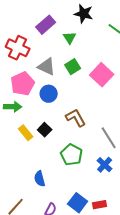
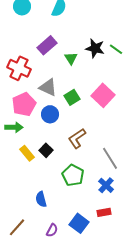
black star: (84, 14) -> (95, 48), moved
green square: (73, 67) -> (72, 97), moved
brown L-shape: (76, 118) -> (77, 138), turned -95
red rectangle: (100, 205) -> (104, 212), moved

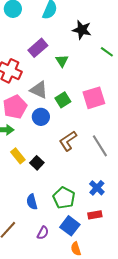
black star: (95, 48) -> (82, 30), moved
pink square: (103, 95) -> (94, 98), turned 30
black square: (46, 150) -> (37, 163), moved
gray line: (110, 158) -> (100, 146), moved
green pentagon: (73, 175) -> (64, 198), moved

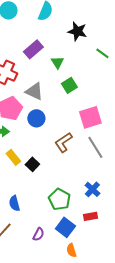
pink square: (94, 98) -> (90, 117), moved
green square: (63, 100) -> (69, 85), moved
blue semicircle: (32, 202) -> (14, 203), moved

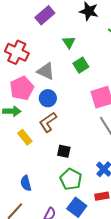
purple rectangle: (33, 49) -> (45, 15), moved
brown L-shape: (63, 142) -> (48, 122), moved
black square: (32, 164) -> (64, 151), moved, turned -32

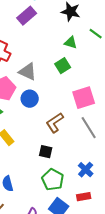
green triangle: (69, 42) -> (71, 43), moved, turned -40
brown L-shape: (48, 122) -> (55, 123), moved

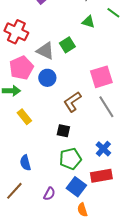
green square: (63, 66) -> (67, 45), moved
green pentagon: (53, 180) -> (70, 159), turned 30
red rectangle: (84, 197) -> (101, 176), size x1.5

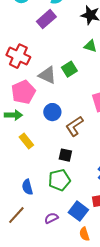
blue circle: (47, 78) -> (52, 112), moved
green pentagon: (70, 159) -> (59, 180), moved
purple semicircle: (49, 194) -> (51, 218), turned -144

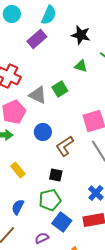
yellow rectangle: (26, 141) -> (18, 170), moved
blue semicircle: (27, 187) -> (18, 207), turned 42
blue square: (78, 211) -> (62, 222), moved

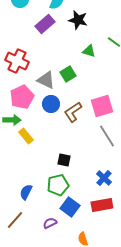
black star: (81, 35) -> (78, 20), moved
blue circle: (43, 132) -> (51, 104), moved
brown L-shape: (65, 146) -> (73, 112), moved
yellow rectangle: (18, 170) -> (26, 136), moved

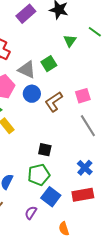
green triangle: (89, 51) -> (70, 41), turned 48
pink square: (102, 106) -> (83, 96), size x0.7
purple semicircle: (50, 223) -> (31, 213), turned -32

